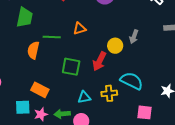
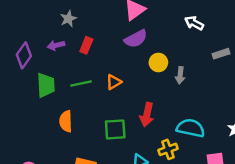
green line: (52, 37) -> (81, 83), moved
yellow circle: (115, 46) -> (158, 62), moved

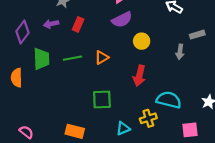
gray arrow: (180, 75) -> (180, 52), moved
red arrow: (147, 115) -> (139, 76), moved
orange semicircle: (66, 121) -> (17, 78), moved

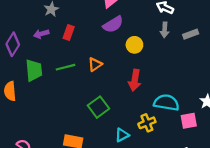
gray arrow: (180, 52) -> (165, 30), moved
green square: (102, 100) -> (98, 107), turned -30
pink square: (190, 130) -> (189, 121), moved

